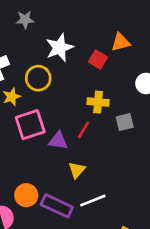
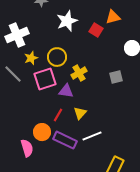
yellow circle: (38, 78) -> (57, 57), moved
yellow cross: (98, 102) -> (79, 73), moved, turned -35
red line: (83, 130) -> (58, 115), moved

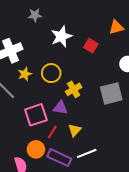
orange triangle: (113, 17) -> (116, 27), moved
gray square: (116, 77) -> (111, 93), size x1.6
pink square: (45, 79) -> (36, 115), moved

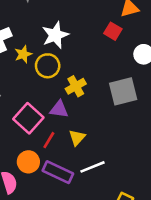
white star: (61, 36) -> (55, 35), moved
red square: (91, 46) -> (113, 31), moved
yellow star: (25, 74) -> (23, 54), moved
pink square: (36, 115) -> (28, 118), turned -30

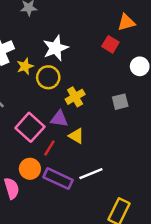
gray square: (123, 91) -> (120, 102), size x0.6
yellow triangle: (77, 138) -> (76, 136), moved, turned -42

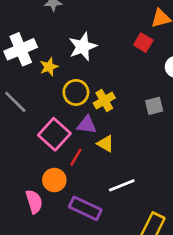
yellow circle: (48, 77) -> (76, 92), moved
purple rectangle: (58, 179) -> (85, 208), moved

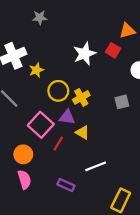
white star: (83, 47) -> (85, 54), moved
orange circle: (54, 180) -> (23, 154), moved
purple rectangle: (85, 208) -> (66, 185), size x0.7

